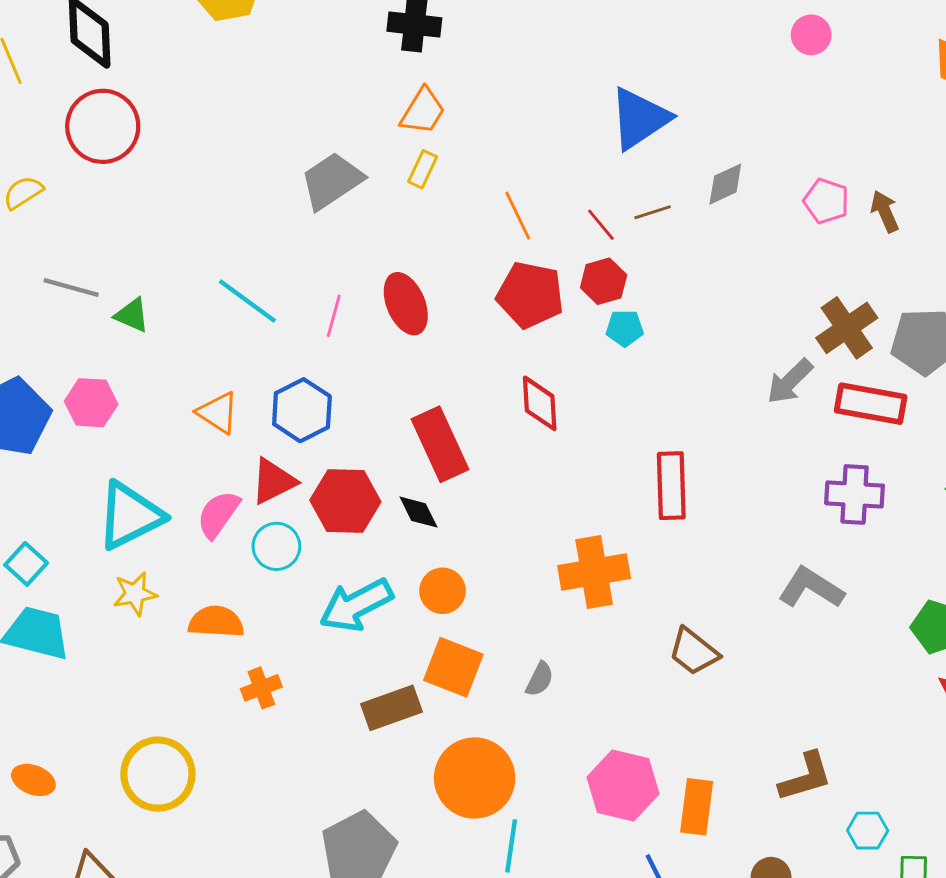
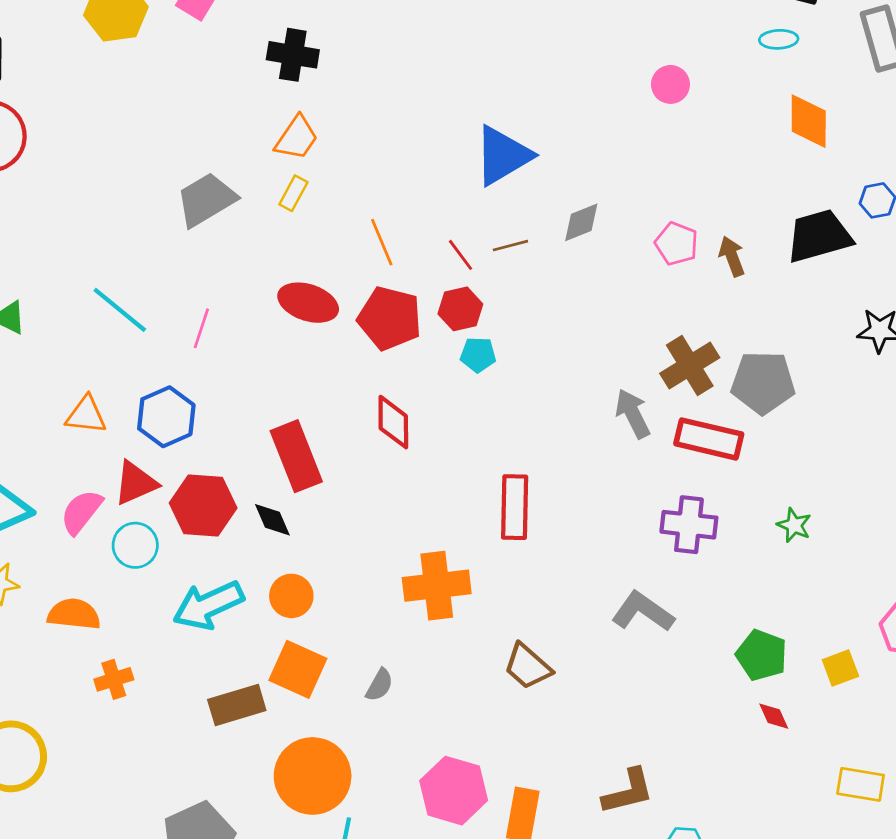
red ellipse: (406, 304) -> (308, 303), moved, turned -52
gray arrow: (790, 381) -> (633, 414), turned 105
orange triangle: (218, 413) -> (86, 415), turned -30

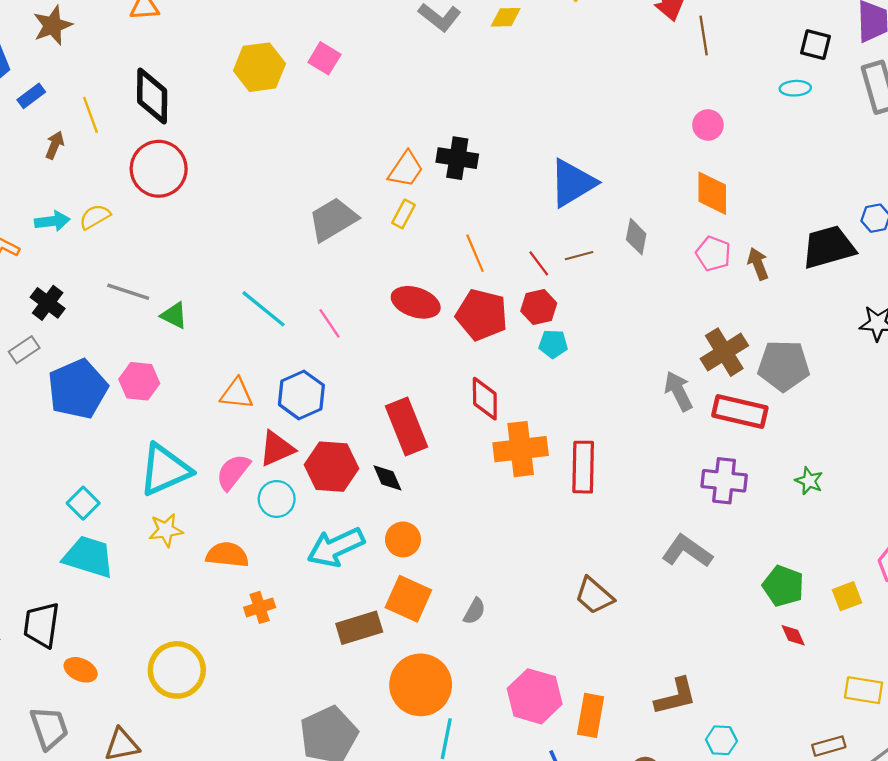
black cross: (293, 55) -> (457, 158), moved
orange diamond: (809, 121) -> (712, 193), moved
gray diamond: (581, 222) -> (636, 237), turned -57
pink line: (201, 328) -> (330, 323), turned -52
orange cross: (437, 586) -> (521, 449), moved

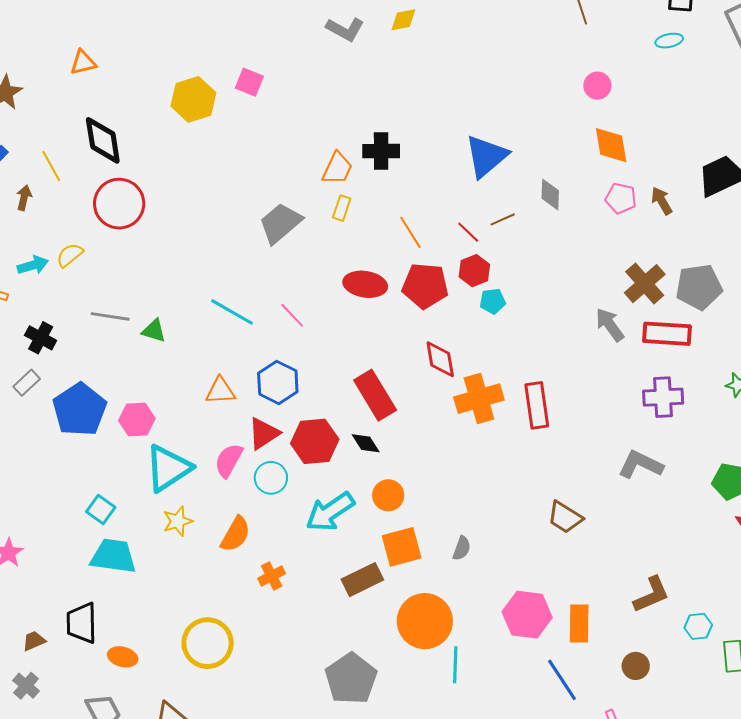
pink hexagon: (139, 381) -> (137, 420), moved
orange semicircle: (227, 555) -> (235, 534), turned 123
orange square: (408, 599) -> (402, 547), turned -30

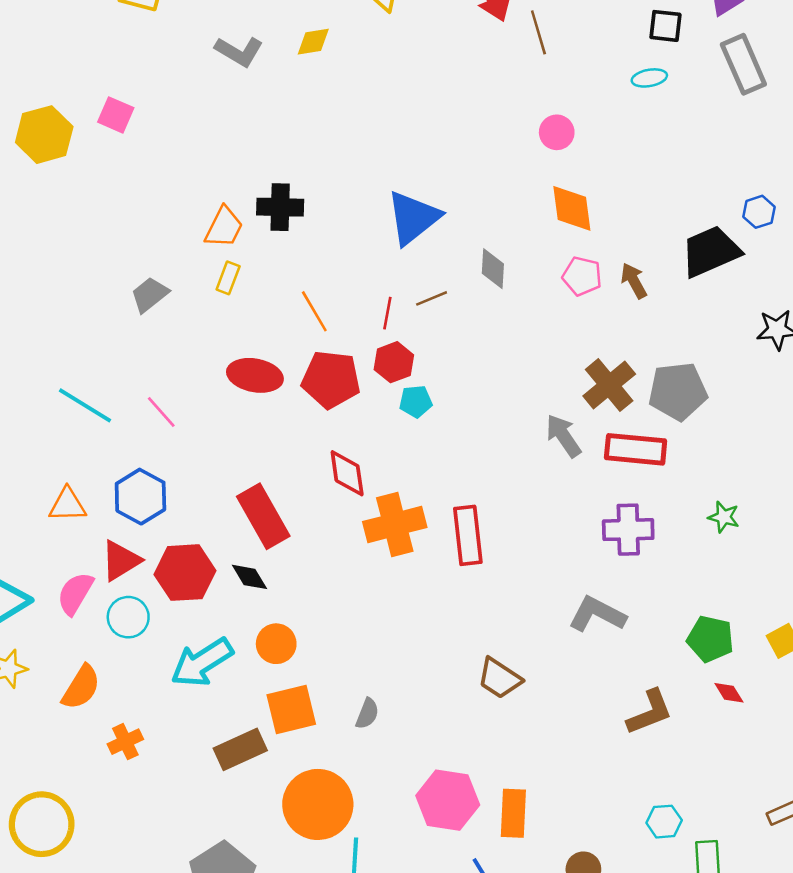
gray trapezoid: (280, 223) -> (150, 295), size x0.7
red line: (468, 232) -> (387, 313), turned 55
brown L-shape: (651, 594) -> (650, 712), moved

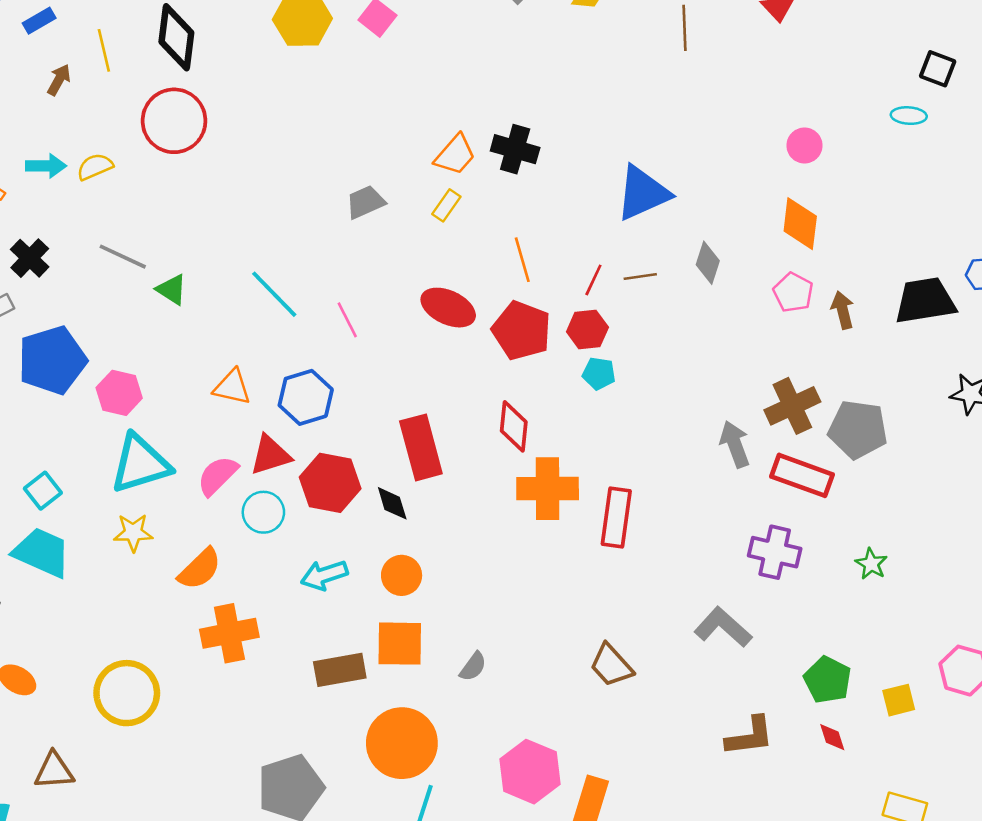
brown line: (538, 32) -> (685, 28), moved
cyan arrow: (202, 662) -> (324, 575), size x0.7
orange cross: (125, 742) -> (229, 633), size x1.6

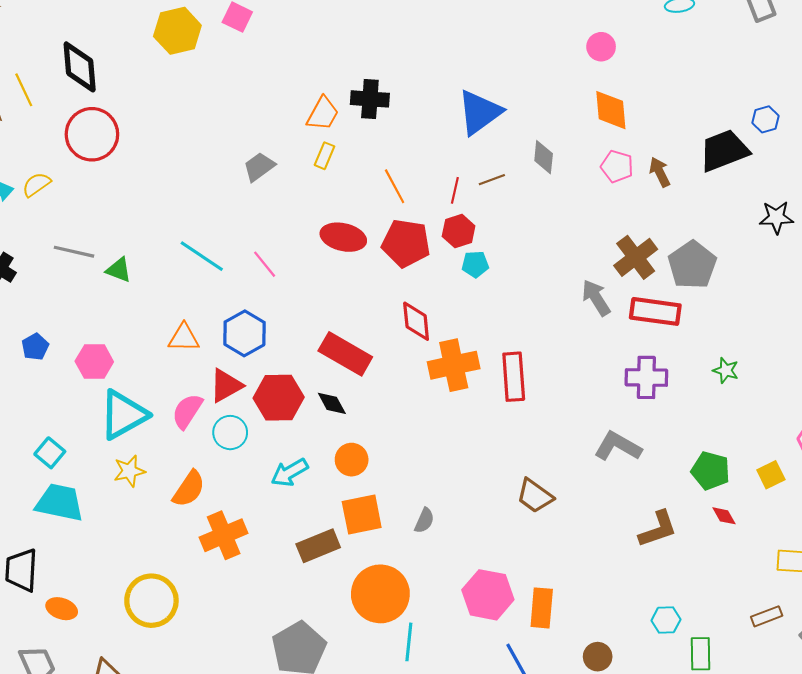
blue pentagon: (52, 360) -> (35, 347), size x0.5
gray pentagon: (858, 429) -> (692, 265), turned -30
red rectangle: (421, 447) -> (345, 354), turned -33

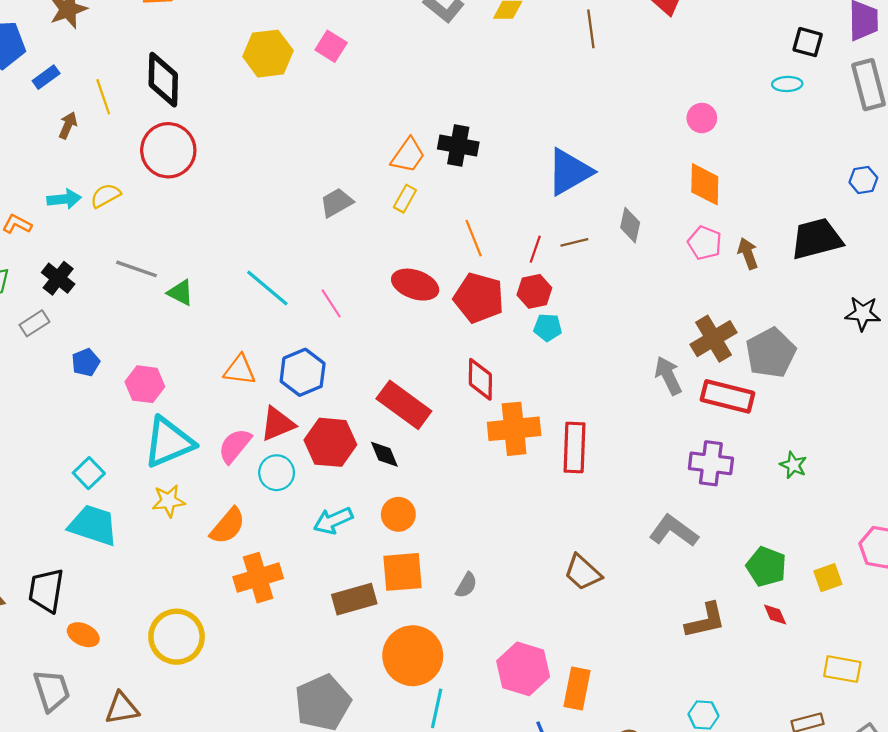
blue hexagon: (766, 119) -> (863, 180), moved

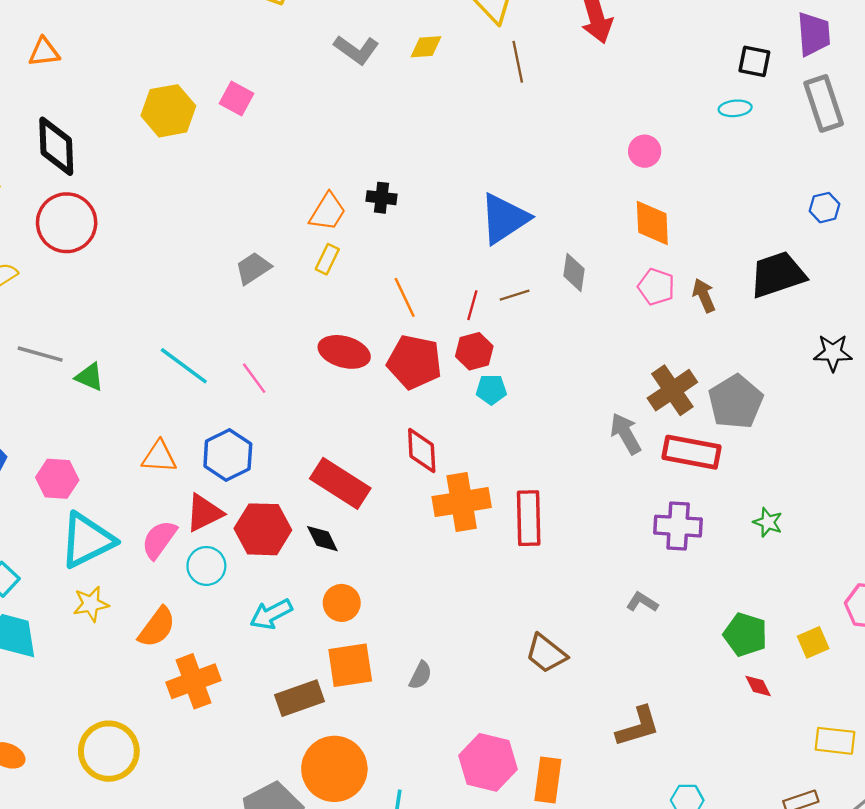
black cross: (458, 145) -> (381, 198), size x0.7
gray L-shape: (674, 531) -> (642, 602), size x0.6
brown L-shape: (705, 621) -> (638, 727), moved
orange circle: (413, 656) -> (334, 769), moved

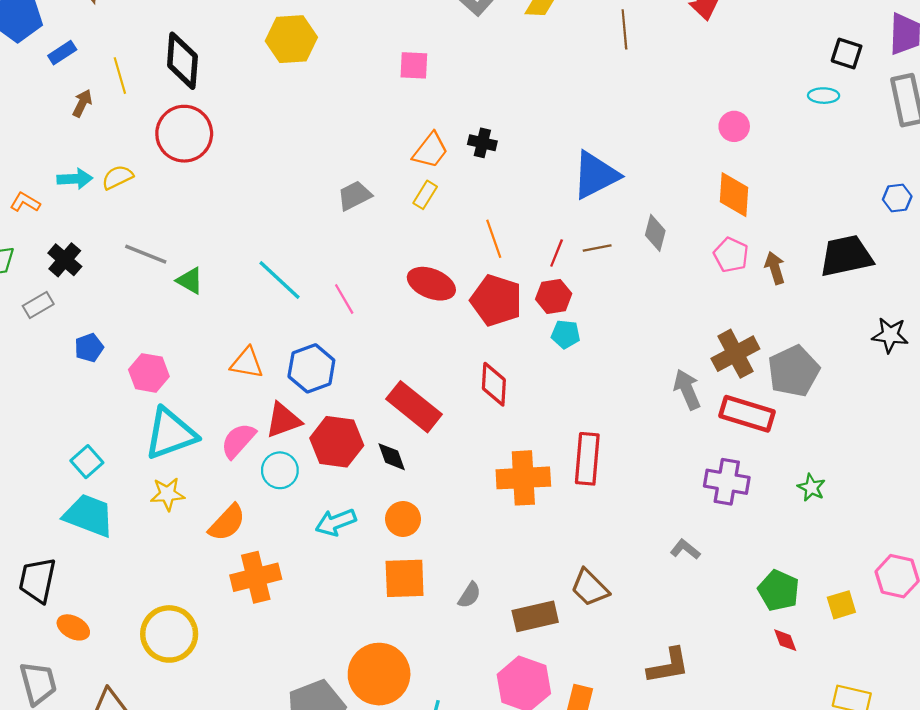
pink square: (237, 98) -> (414, 65), moved, turned -32
orange cross: (462, 502) -> (523, 478), moved
brown rectangle: (300, 698) -> (535, 616), moved

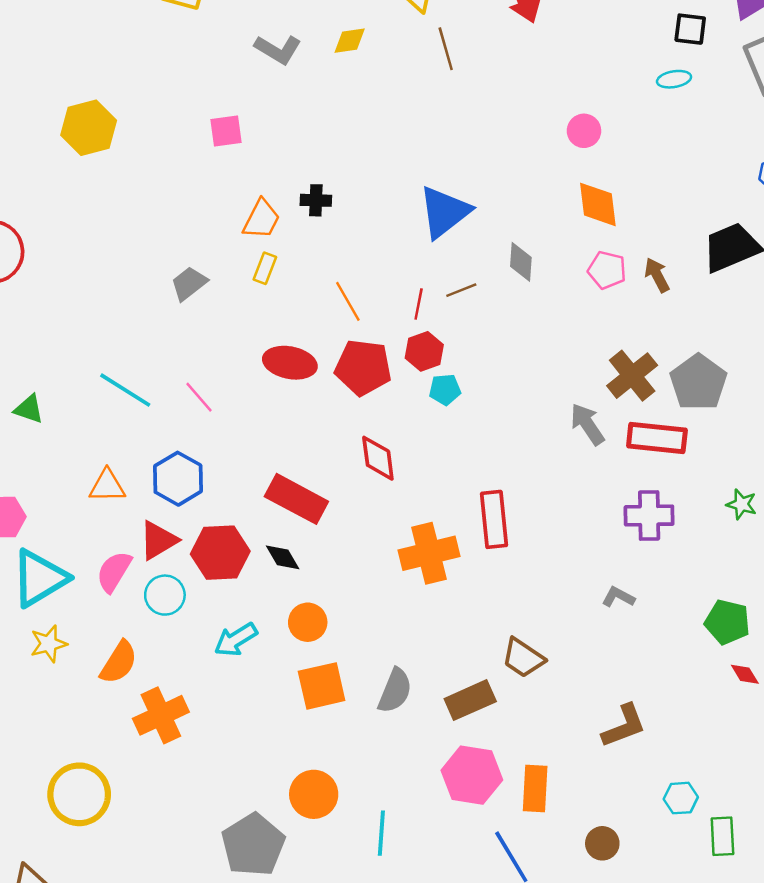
gray semicircle: (469, 595) -> (395, 691), size x1.5
orange circle: (379, 674) -> (314, 794), size x0.7

